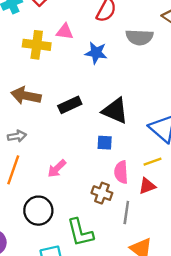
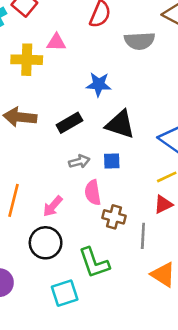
blue star: (96, 53) -> (99, 84), moved
gray arrow: (17, 136) -> (79, 162), moved
pink arrow: (57, 169) -> (53, 206), moved
pink semicircle: (121, 172) -> (93, 193), moved

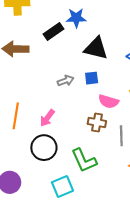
black rectangle: (69, 123) -> (54, 32), moved
pink semicircle: (93, 193) -> (108, 102), moved, turned -60

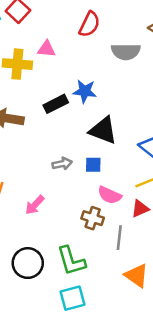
black circle: (44, 148) -> (28, 263), moved
cyan square: (62, 187) -> (72, 298), moved

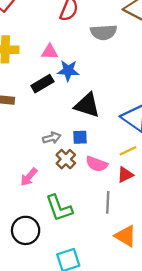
pink triangle: (46, 49) -> (50, 52), moved
brown cross: (93, 218) -> (66, 159), moved, turned 30
green L-shape: (71, 261) -> (59, 208), moved

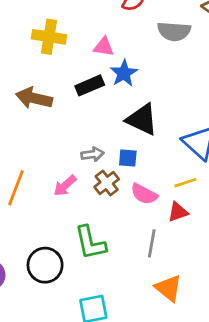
blue star: (68, 71) -> (124, 73), turned 30
pink arrow: (29, 177) -> (65, 186), moved

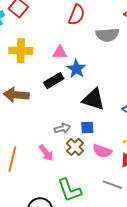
pink arrow: (65, 186) -> (46, 153), turned -78
gray line: (152, 243) -> (112, 185), turned -72

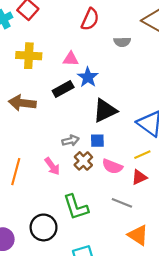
gray semicircle: (107, 35) -> (122, 42), size x0.7
black triangle: (93, 99) -> (105, 111), turned -45

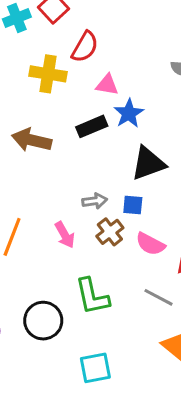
red semicircle: (90, 19) -> (85, 47), moved

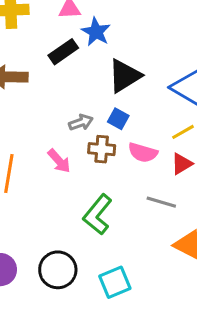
blue square: (133, 205) -> (118, 119), turned 35
brown cross: (110, 232) -> (102, 149), turned -36
green L-shape: (92, 296) -> (98, 215), turned 63
black circle: (43, 321) -> (58, 270), moved

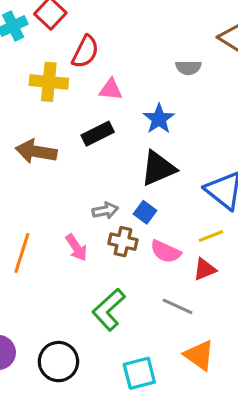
blue star: (96, 32) -> (159, 119), moved
cyan square: (115, 282) -> (139, 373), moved

